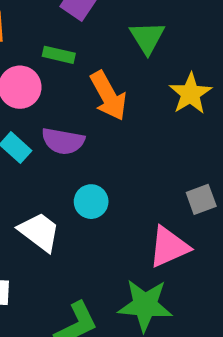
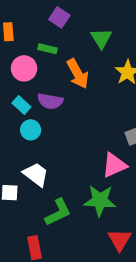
cyan circle: (91, 202) -> (31, 130), moved
white trapezoid: (39, 232) -> (36, 174), moved

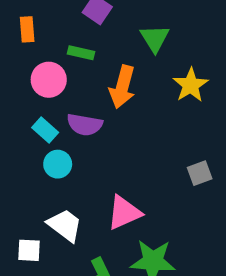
orange arrow: (78, 74) -> (122, 87), turned 44
pink triangle: (114, 165) -> (124, 213), moved

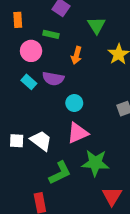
orange arrow: (122, 87) -> (76, 55), size x0.7
cyan circle: (58, 164) -> (74, 103), moved
white square: (29, 250) -> (17, 141), moved

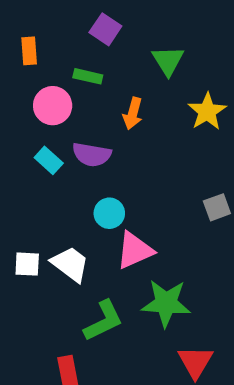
cyan circle: (74, 103) -> (109, 213), moved

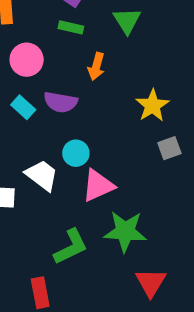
green rectangle: (88, 76) -> (71, 27), moved
yellow star: (207, 111) -> (152, 106), moved
white trapezoid: (70, 264) -> (42, 175), moved

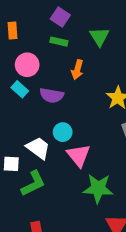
cyan rectangle: (23, 107) -> (20, 89), moved
pink triangle: (98, 186) -> (79, 155), turned -45
green L-shape: (71, 247) -> (33, 184), moved

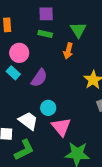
purple square: (60, 17) -> (46, 14), turned -35
orange arrow: (77, 70) -> (68, 51), moved
purple semicircle: (52, 95) -> (39, 78), turned -66

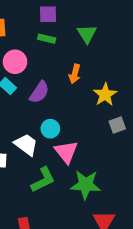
orange arrow: (68, 51) -> (75, 74), moved
green L-shape: (24, 150) -> (43, 180), moved

